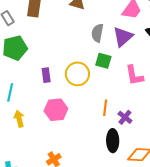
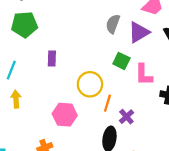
green square: (103, 61) -> (121, 61), moved
yellow circle: (77, 74) -> (90, 84), moved
pink hexagon: (56, 110) -> (65, 115), moved

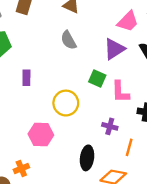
gray semicircle: (113, 24) -> (69, 40), moved, turned -48
orange line: (107, 103) -> (129, 147), moved
purple cross: (126, 117) -> (110, 126), moved, turned -32

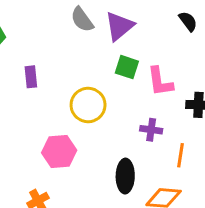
purple triangle: (114, 49) -> (119, 26), moved

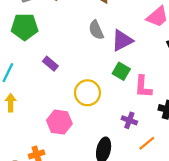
purple rectangle: (31, 77) -> (50, 64), turned -56
orange line: (181, 155) -> (147, 143), turned 30

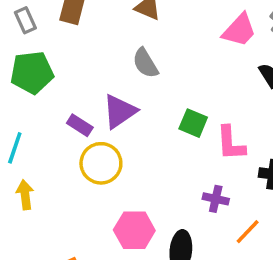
purple triangle: (122, 40) -> (120, 111), moved
yellow circle: (87, 93) -> (101, 163), moved
pink hexagon: (59, 122) -> (134, 230), moved

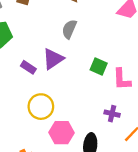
gray semicircle: (145, 63) -> (69, 29), turned 54
yellow circle: (101, 163) -> (41, 107), moved

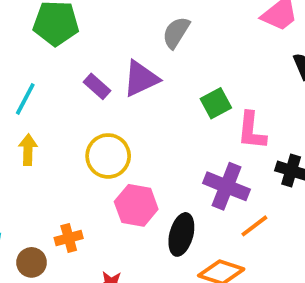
green square: (99, 67) -> (216, 103), turned 30
purple cross: (112, 114) -> (227, 186), size x1.6

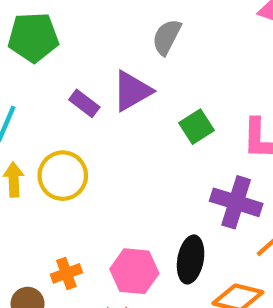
green square: (216, 103) -> (197, 127), moved
yellow circle: (108, 156) -> (63, 176), moved
pink hexagon: (136, 205) -> (134, 271), moved

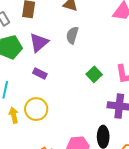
purple triangle: (132, 91) -> (39, 42), moved

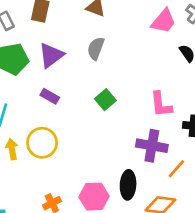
green square: (94, 74) -> (105, 100), moved

